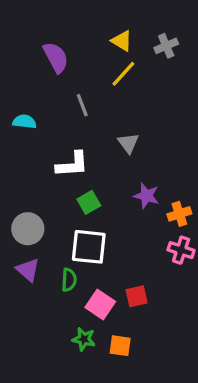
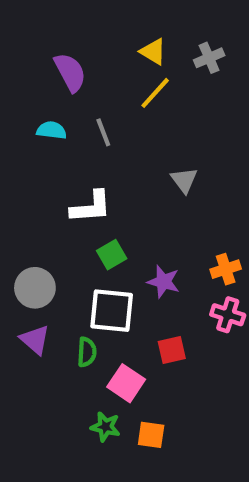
cyan semicircle: (25, 122) -> (52, 130), moved
gray triangle: (128, 143) -> (184, 180), moved
purple star: (146, 196) -> (163, 282), moved
red square: (137, 296) -> (172, 350), moved

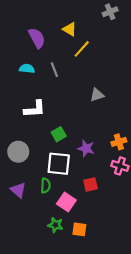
yellow triangle: (153, 52) -> (70, 29), moved
gray cross: (209, 58) -> (110, 12), moved
gray triangle: (184, 180) -> (97, 95), turned 48
white L-shape: (91, 207) -> (35, 109), moved
purple triangle: (35, 340) -> (18, 190), moved

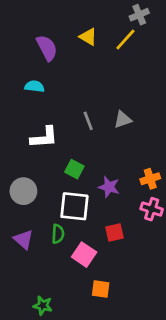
yellow line: (82, 49) -> (125, 40), moved
gray line: (54, 70) -> (88, 121), moved
green square: (59, 134) -> (74, 169), turned -32
green star: (55, 225) -> (43, 306), moved

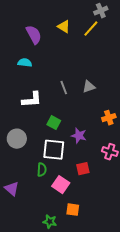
orange cross: (150, 179) -> (109, 118), moved
purple triangle: (23, 239) -> (12, 189), moved
green star: (43, 306) -> (50, 222), moved

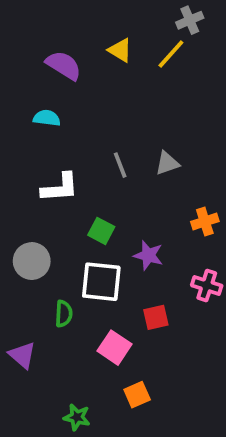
purple semicircle: (34, 35) -> (64, 65), turned -30
green semicircle: (42, 170) -> (64, 314), moved
orange square: (73, 210) -> (137, 395), turned -32
green star: (50, 222) -> (77, 417), moved

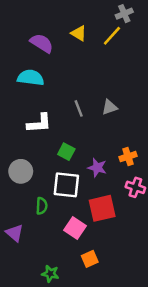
cyan semicircle: (47, 118) -> (31, 78), size x1.5
orange cross: (205, 221) -> (128, 157), moved
red square: (156, 317) -> (102, 208), size x1.6

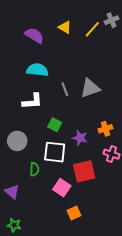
gray cross: (124, 14) -> (112, 20), moved
cyan semicircle: (31, 78) -> (37, 70), moved
gray triangle: (109, 107) -> (90, 88), size x1.5
green star: (50, 274) -> (14, 225), moved

